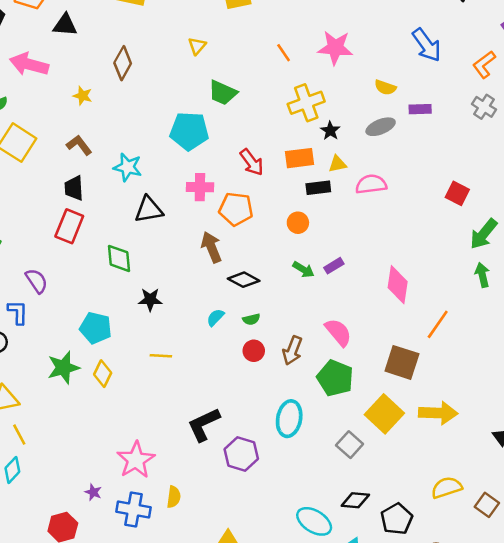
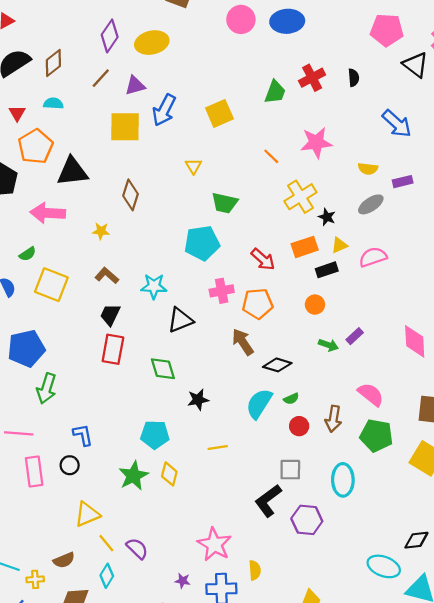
black triangle: (65, 25) -> (72, 172), size x1.4
black trapezoid: (74, 188) -> (110, 315), turned 40
purple semicircle: (37, 281) -> (137, 548), moved
cyan semicircle: (215, 317) -> (259, 404), size x1.8
gray square: (350, 445) -> (290, 470), moved, turned -30

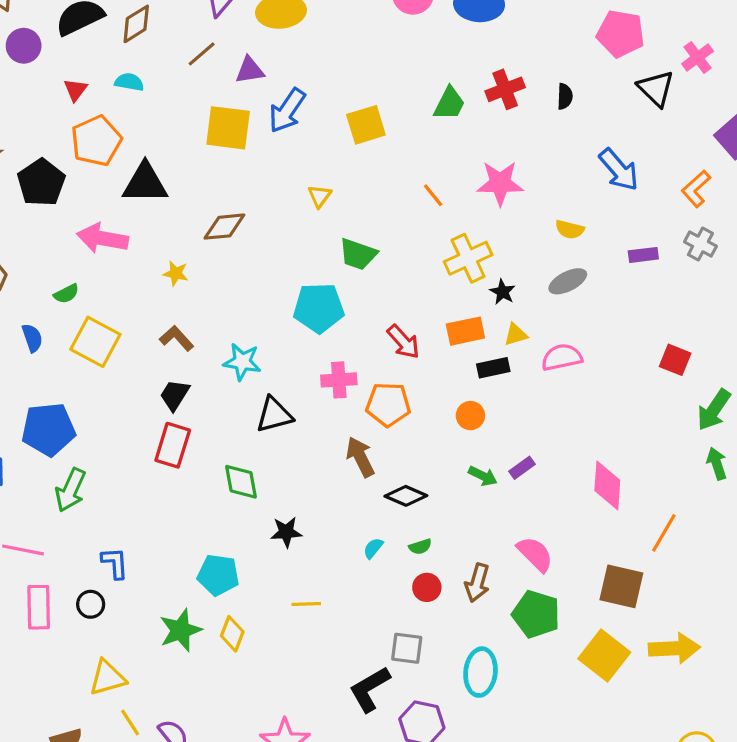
purple rectangle: (403, 182) -> (643, 255), moved
brown diamond: (131, 195) -> (224, 227), turned 60
cyan semicircle: (259, 404) -> (373, 548), size x0.5

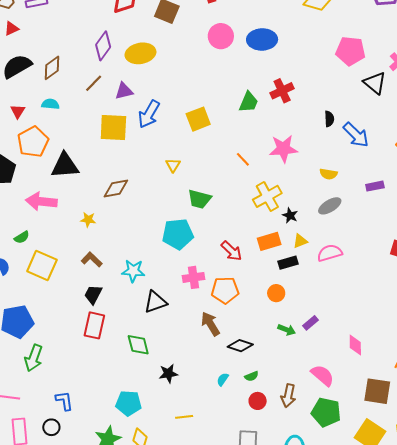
black semicircle: (565, 96) -> (329, 119), moved
pink diamond: (607, 485) -> (355, 345), moved, size x0.7

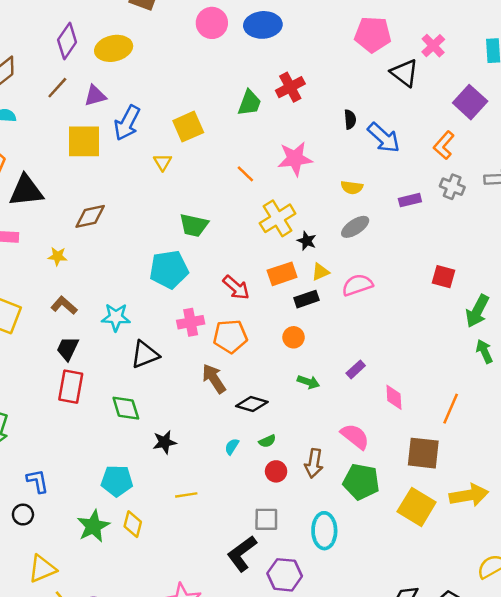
yellow triangle: (173, 165) -> (163, 162), moved
purple rectangle: (310, 323) -> (356, 369), moved

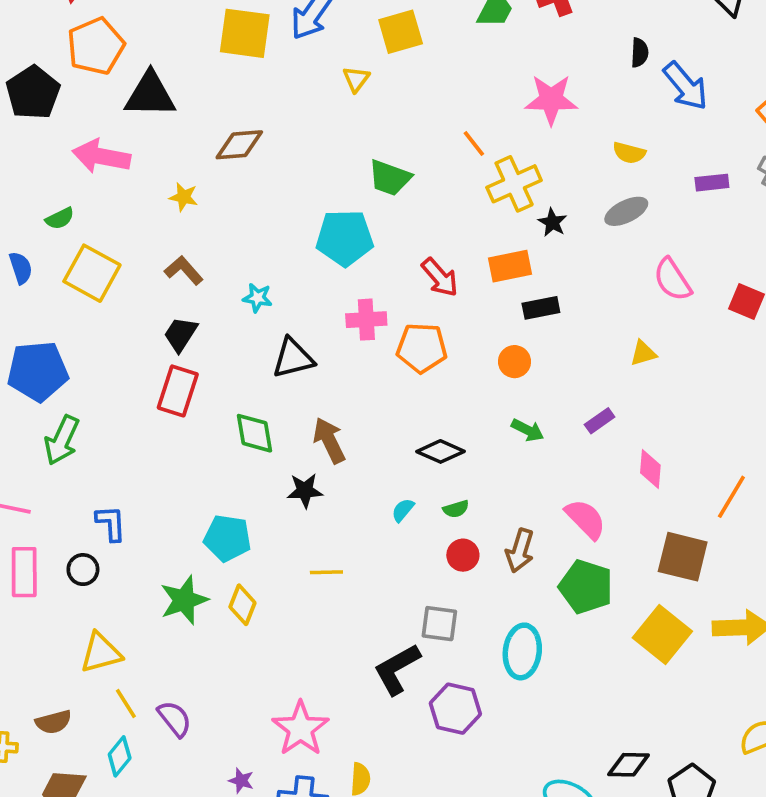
orange line: (245, 174) -> (474, 143), moved
yellow triangle: (320, 272) -> (643, 353), moved
pink semicircle: (357, 285) -> (672, 280), moved, turned -112
cyan star: (116, 317) -> (257, 298), size x0.7
brown arrow: (214, 379) -> (329, 440), moved

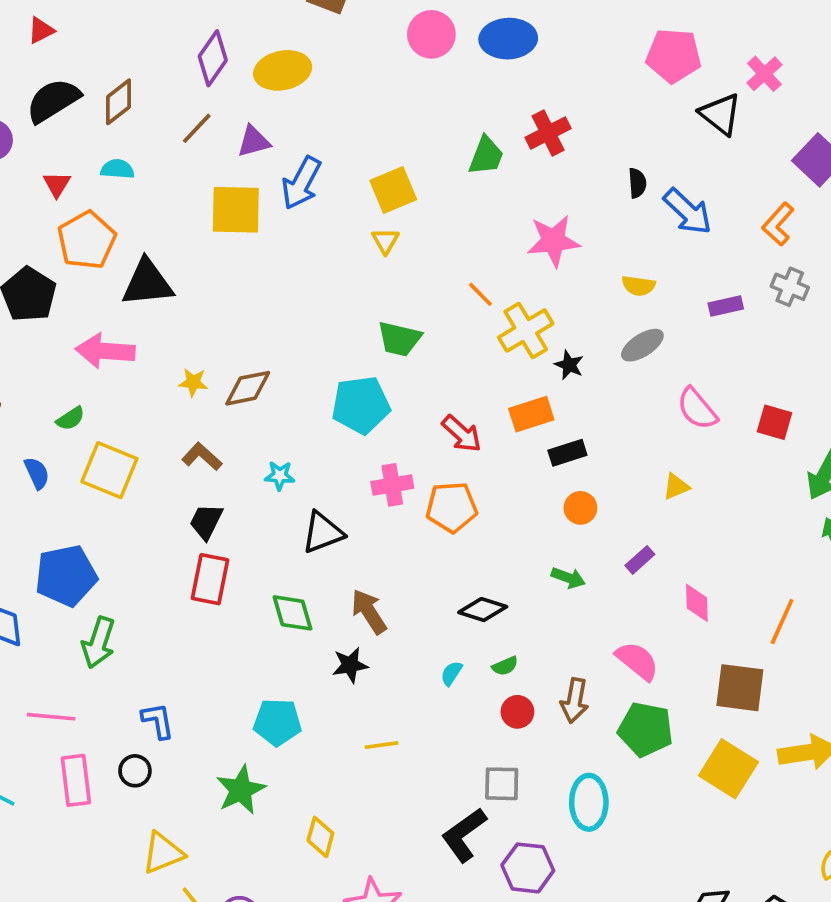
yellow triangle: (356, 79) -> (385, 241), moved
brown diamond: (239, 145) -> (248, 388), moved
orange circle: (514, 362) -> (580, 508), moved
yellow diamond: (242, 605) -> (320, 837), moved

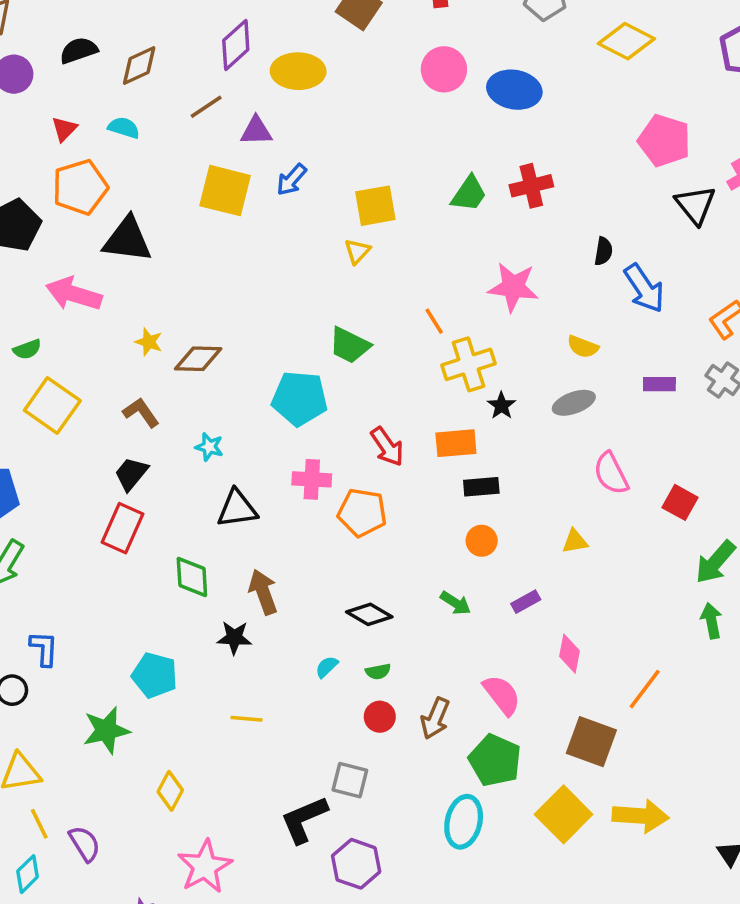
black semicircle: (53, 101) -> (79, 50), size x0.7
blue arrow: (301, 183) -> (292, 180), size x0.7
cyan ellipse: (589, 802) -> (464, 822), moved

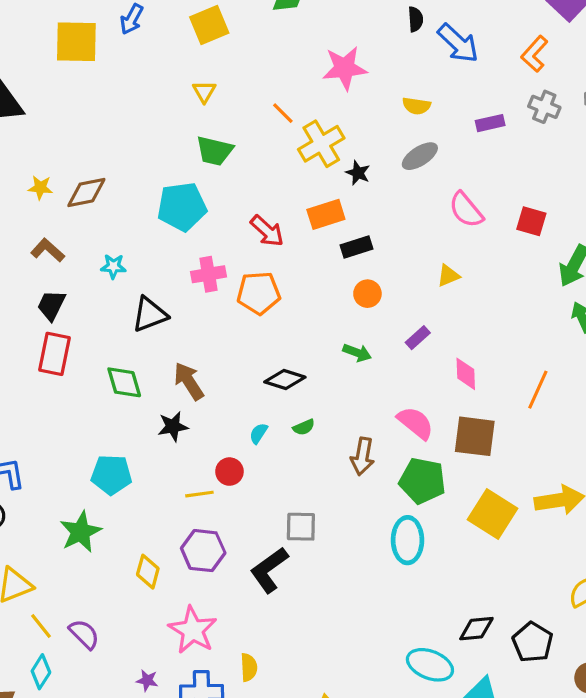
yellow triangle: (357, 251) -> (204, 92), moved
red circle: (380, 717) -> (229, 472), moved
brown square: (591, 742) -> (475, 436), moved
purple hexagon: (356, 864) -> (203, 551), moved

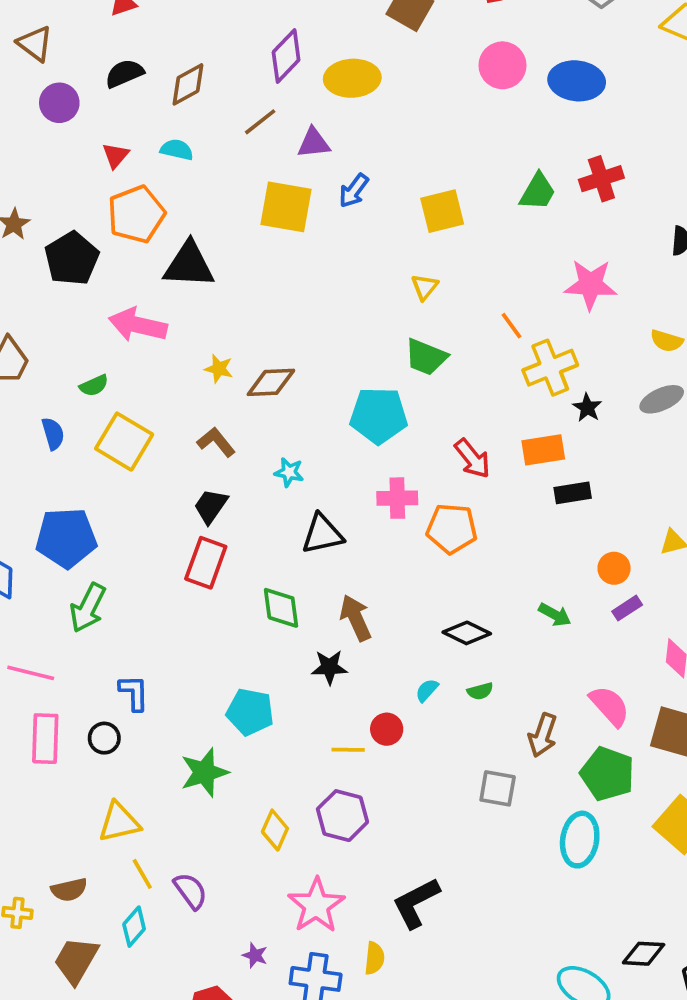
orange circle: (367, 294) -> (614, 568), moved
gray square: (301, 527) -> (498, 788), moved
black L-shape: (269, 570) -> (416, 903), moved

